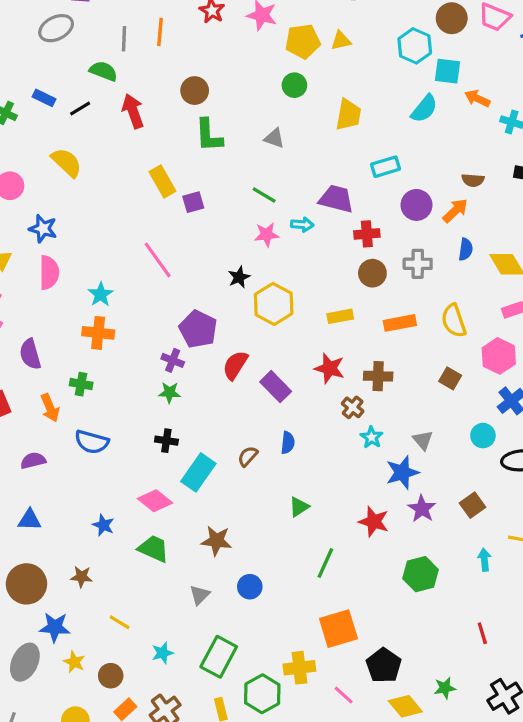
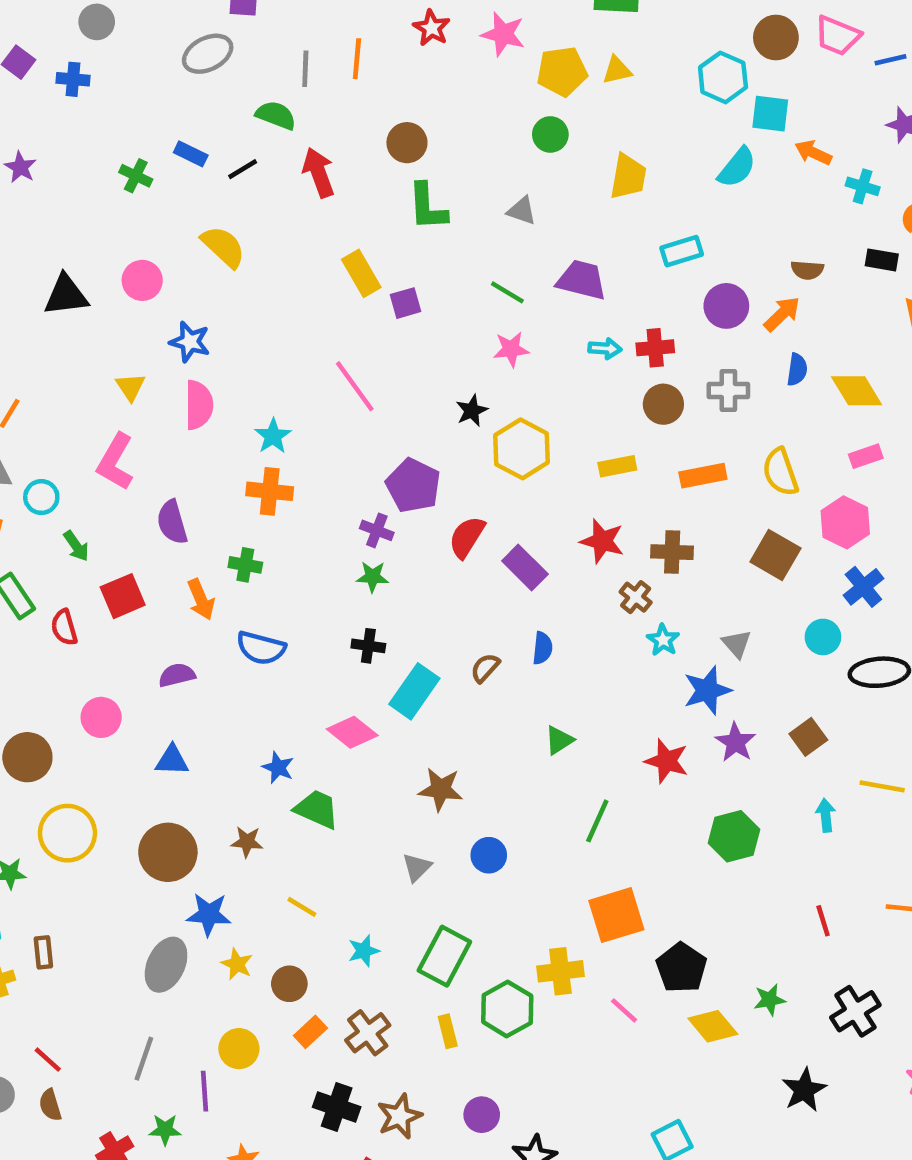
purple trapezoid: (336, 199) -> (582, 280), moved
cyan arrow: (302, 225) -> (605, 349), moved
brown square: (450, 378) -> (775, 555), size x1.5
green trapezoid: (154, 549) -> (317, 809), moved

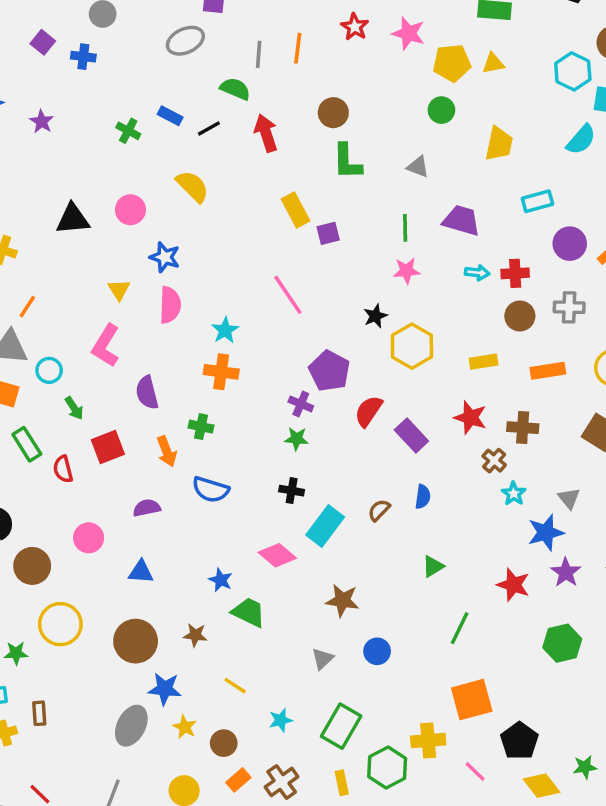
green line: (507, 292) -> (405, 228), turned 56

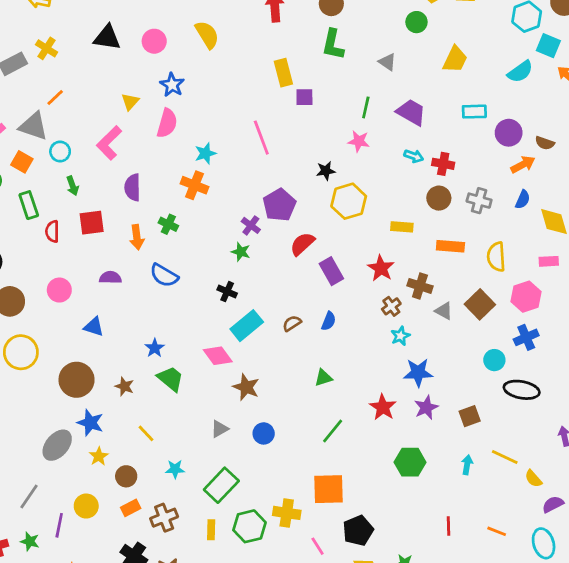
purple circle: (570, 244) -> (509, 133), moved
gray triangle: (569, 498) -> (444, 311), moved, turned -36
pink diamond: (277, 555) -> (218, 356), moved

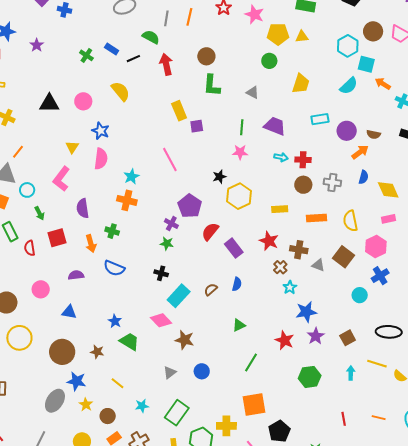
black ellipse: (522, 390) -> (389, 332), moved

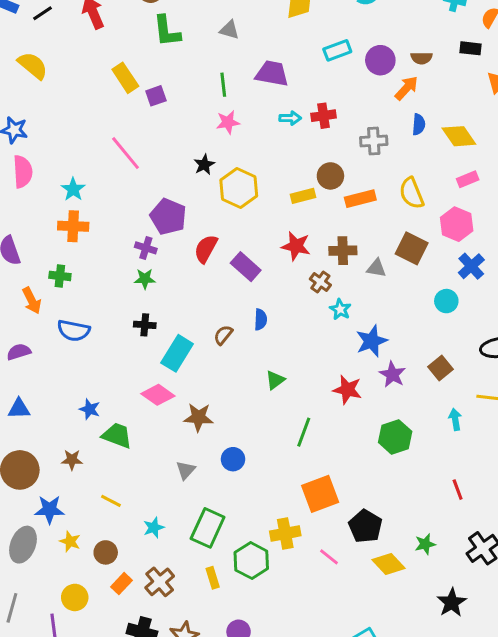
brown circle: (303, 185) -> (330, 176), moved

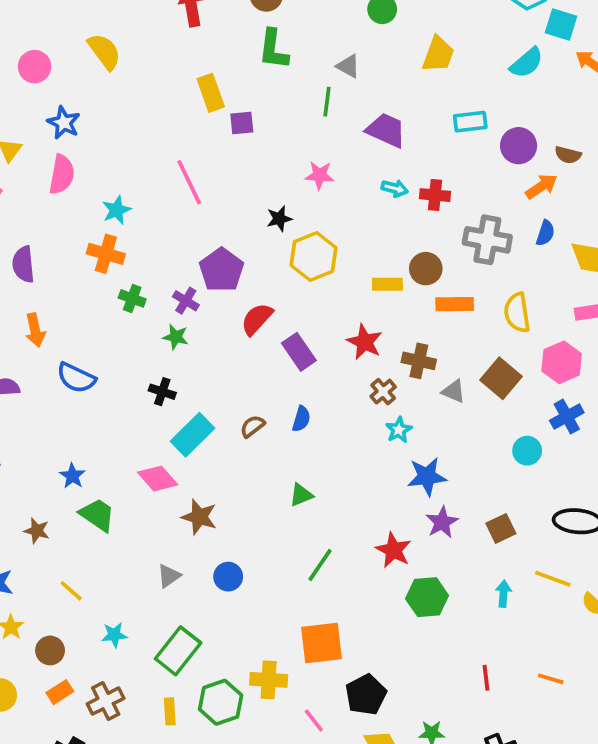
green line: (223, 85) -> (327, 102), moved
gray cross: (374, 141) -> (487, 240), size x1.4
green cross: (60, 276) -> (132, 298), moved
red star: (347, 390) -> (393, 550), moved

